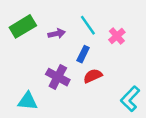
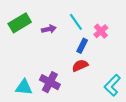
blue rectangle: (83, 54) -> (82, 46), moved
purple cross: (58, 77) -> (50, 82), moved

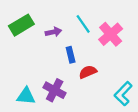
pink cross: (101, 31) -> (111, 34), size x1.5
blue rectangle: (82, 46) -> (71, 55), moved, turned -40

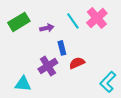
pink cross: (111, 34) -> (97, 18), moved
purple cross: (55, 90) -> (48, 66), moved, turned 30

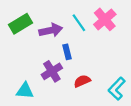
purple arrow: (47, 28) -> (51, 30), size x1.5
red semicircle: (77, 63) -> (82, 81), moved

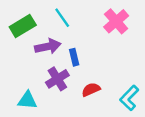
cyan line: (79, 23) -> (62, 18), moved
purple arrow: (51, 30) -> (48, 46), moved

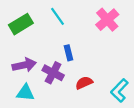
purple arrow: (48, 46) -> (24, 65), moved
purple cross: (57, 79) -> (53, 73), turned -30

